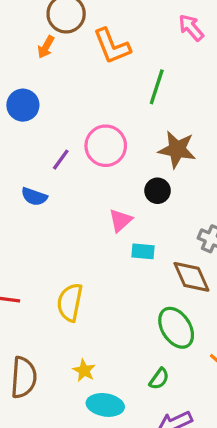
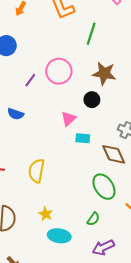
blue semicircle: (34, 197) -> (16, 114), moved

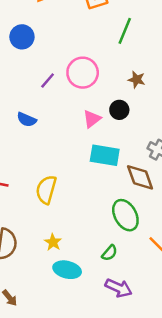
brown star: (104, 73) -> (137, 80), size x0.6
pink triangle: (68, 119) -> (92, 119), moved
cyan rectangle: (83, 138) -> (105, 155), size x1.6
purple arrow: (103, 247) -> (119, 288), turned -135

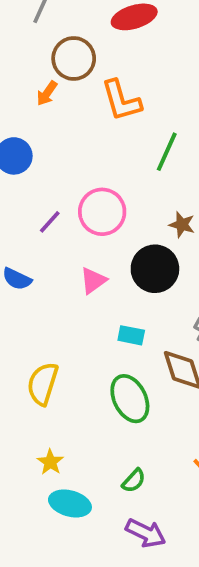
black circle: (119, 110) -> (155, 269), size x1.6
pink triangle: (92, 119) -> (93, 281), moved
cyan rectangle: (105, 155) -> (131, 335), size x0.6
green ellipse: (125, 215) -> (130, 399), moved

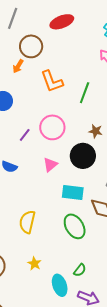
orange L-shape: (121, 100) -> (52, 81), moved
cyan rectangle: (131, 335) -> (73, 192), size x1.5
cyan ellipse: (70, 503) -> (60, 285), moved, turned 60

